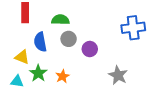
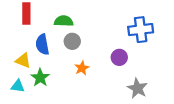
purple circle: (90, 49) -> (119, 57), moved
gray star: (118, 75) -> (137, 88), moved
orange star: (62, 76) -> (82, 68), moved

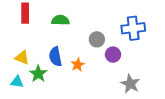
gray circle: (72, 41) -> (97, 39), moved
blue semicircle: (42, 45) -> (55, 57), moved

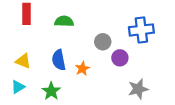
green star: (38, 74) -> (51, 91), moved
cyan triangle: (17, 82) -> (18, 87), turned -40
gray star: (130, 84) -> (138, 89), turned 30

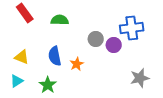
red rectangle: (27, 14) -> (25, 13), turned -36
purple circle: (120, 58) -> (114, 45), moved
gray star: (138, 89) -> (140, 78), moved

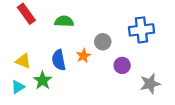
purple circle: (114, 45) -> (122, 65), moved
orange star: (77, 64) -> (83, 56), moved
green star: (48, 85) -> (43, 80), moved

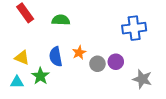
gray circle: (103, 42) -> (97, 64), moved
gray star: (150, 84) -> (142, 79), turned 30
cyan triangle: (18, 87) -> (17, 82), turned 32

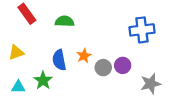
yellow triangle: (22, 58) -> (16, 52), moved, turned -42
gray star: (142, 79) -> (151, 84), turned -30

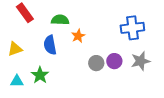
orange star: (84, 56) -> (78, 36), moved
blue semicircle: (59, 60) -> (50, 45), moved
gray star: (151, 84) -> (140, 61), moved

